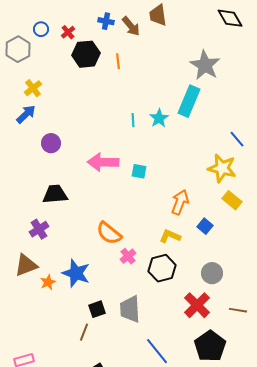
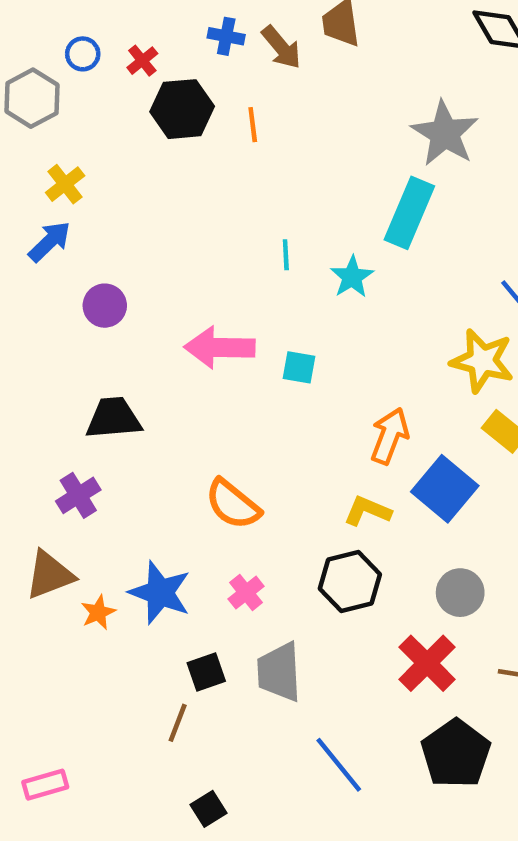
cyan star: (159, 118) -> (352, 277), moved
blue square: (205, 226) -> (445, 489), size x1.8
pink cross: (128, 256) -> (246, 593), moved

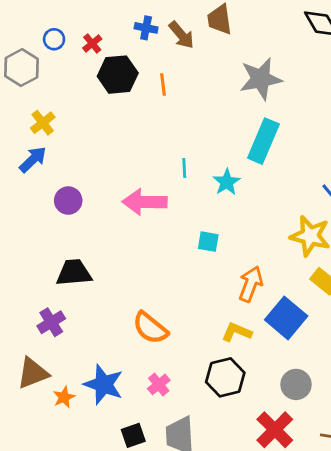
gray star: (445, 133) -> (261, 79), moved, turned 30
pink arrow: (220, 348) -> (145, 202), moved
cyan square: (299, 367) -> (208, 242), moved

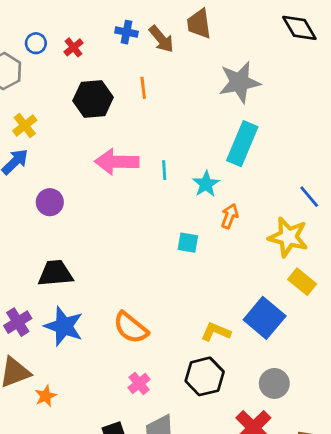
black hexagon: (118, 75) -> (93, 99), moved
pink arrow: (145, 202) -> (117, 162), moved
orange arrow: (251, 284) -> (230, 216), moved, size x0.7
purple cross: (51, 322) -> (18, 322), moved
blue star: (104, 384) -> (64, 326), moved

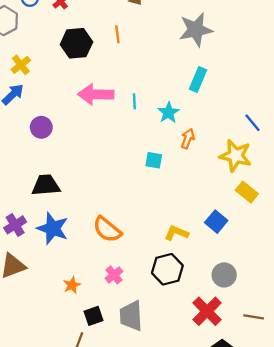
cyan rectangle: (242, 144) -> (198, 80), size x0.7
blue square: (265, 318) -> (216, 222), size x0.7
orange star: (46, 396) -> (72, 285), moved

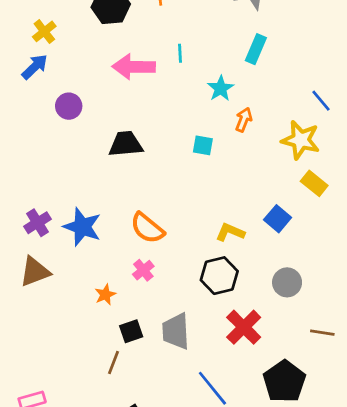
cyan line: (134, 101) -> (180, 53), moved
black trapezoid: (46, 185) -> (126, 144), moved
pink cross: (114, 275) -> (143, 270), moved
red cross: (207, 311) -> (244, 327), moved

